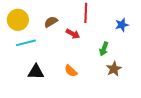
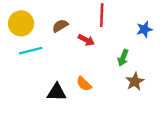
black triangle: (36, 72) -> (57, 92), moved

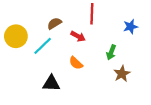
yellow circle: (21, 23) -> (16, 36), moved
cyan line: (31, 51) -> (43, 46), moved, turned -30
orange semicircle: (84, 84) -> (76, 63), moved

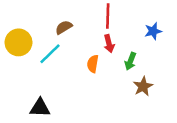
red arrow: (78, 36) -> (109, 44), moved, turned 48
orange semicircle: (76, 63) -> (93, 64), moved, turned 56
black triangle: (51, 83) -> (40, 108), moved

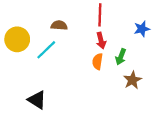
brown semicircle: (64, 27) -> (59, 25), turned 35
orange semicircle: (93, 64) -> (98, 61), moved
black triangle: (40, 108) -> (37, 100), turned 30

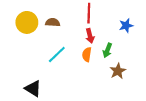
yellow circle: (17, 39) -> (27, 22), moved
cyan line: (46, 50) -> (57, 54), moved

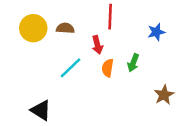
red arrow: (90, 36) -> (97, 45), moved
brown star: (118, 71) -> (164, 95), moved

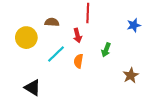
yellow circle: (33, 28) -> (26, 38), moved
blue star: (156, 32) -> (134, 25), moved
orange semicircle: (108, 68) -> (78, 61), moved

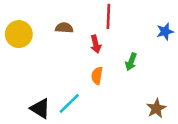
yellow circle: (26, 38) -> (19, 34), moved
cyan line: (56, 54) -> (69, 103), moved
brown star: (131, 75) -> (156, 108), moved

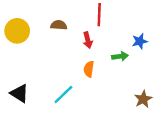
blue star: (165, 32) -> (140, 41), moved
green arrow: (131, 62) -> (120, 56), turned -119
black triangle: (40, 108) -> (19, 93), moved

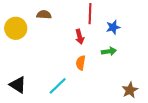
brown semicircle: (59, 25) -> (44, 15), moved
blue star: (140, 41) -> (113, 27), moved

